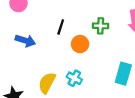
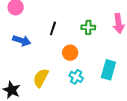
orange circle: (80, 44) -> (70, 53), moved
cyan cross: (74, 78) -> (76, 77), moved

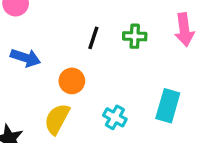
black line: (53, 28) -> (93, 38), moved
orange circle: (70, 53) -> (72, 81), moved

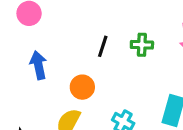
blue arrow: (26, 58) -> (38, 65), turned -120

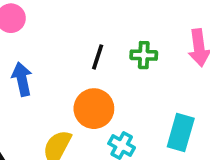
orange circle: (82, 87) -> (94, 109), moved, size x1.4

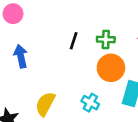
orange circle: (94, 109) -> (111, 68), moved

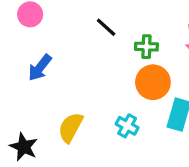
black line: (74, 41) -> (106, 27), moved, turned -66
blue arrow: (21, 56) -> (40, 68), turned -130

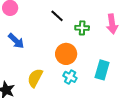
blue arrow: (40, 68) -> (16, 41), turned -84
orange circle: (153, 82) -> (66, 54), moved

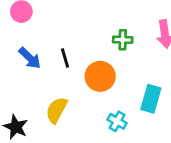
black line: (57, 16) -> (65, 58), moved, turned 32
cyan cross: (70, 77) -> (117, 121), moved

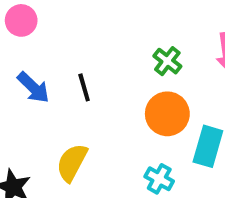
green cross: (123, 40) -> (167, 61), turned 36
orange circle: (100, 76) -> (167, 114), moved

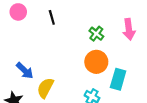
blue arrow: (33, 87) -> (25, 71), moved
black line: (84, 87) -> (52, 17), moved

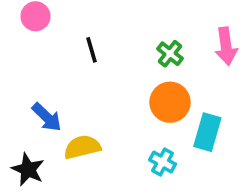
black line: (52, 17) -> (92, 50), moved
yellow semicircle: (45, 88) -> (82, 147), turned 48

